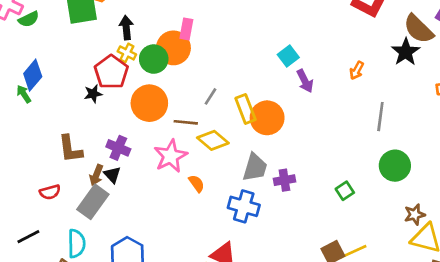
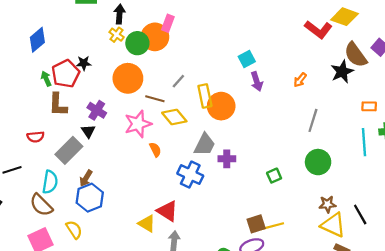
red pentagon: (111, 72) -> (66, 74), moved
green arrow: (24, 94) -> (46, 79), moved
brown arrow: (96, 175) -> (86, 178), moved

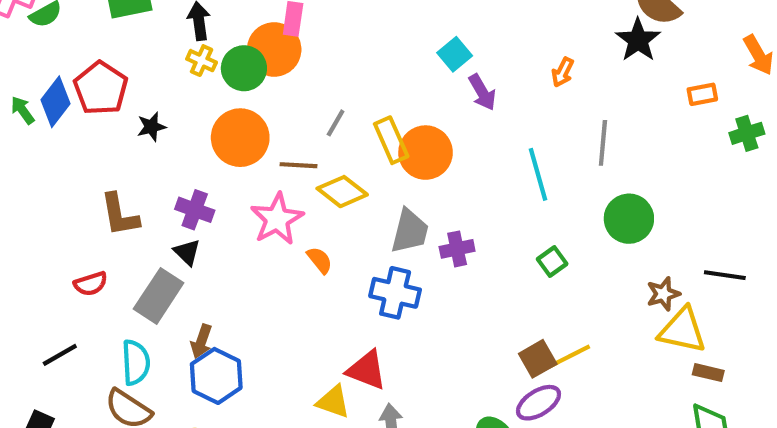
red pentagon: (66, 74) -> (101, 88), moved
green arrow: (46, 79) -> (23, 110), moved
cyan line: (364, 142) -> (538, 174), moved
black line: (360, 215) -> (725, 275), moved, turned -40

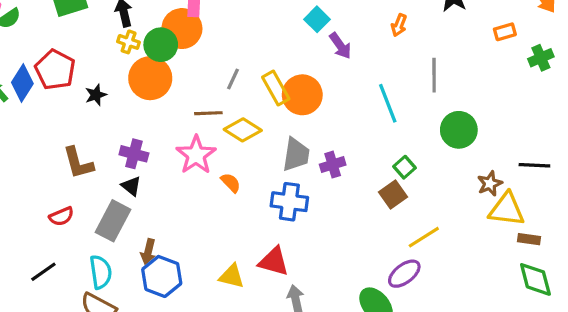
orange circle: (240, 138) -> (150, 78), moved
brown square: (538, 359) -> (393, 194), moved
yellow triangle: (333, 402) -> (232, 276), moved

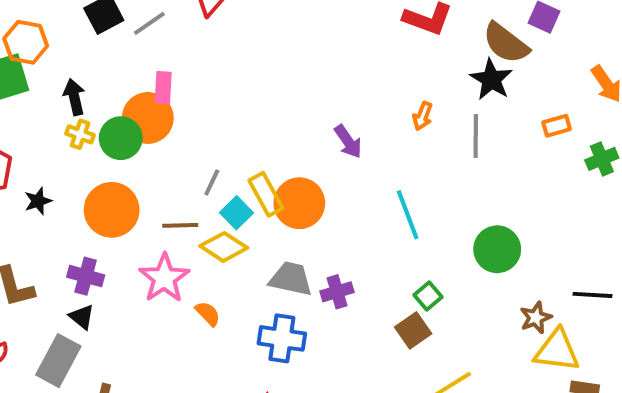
cyan square: (317, 19) -> (237, 213), moved
gray line: (434, 75) -> (476, 136), moved
orange circle: (150, 78) -> (112, 210), moved
gray trapezoid: (296, 155) -> (291, 279), turned -87

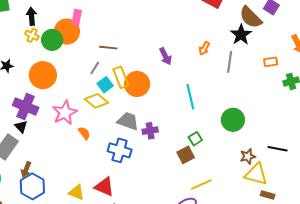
brown line: (180, 225) -> (108, 48), moved
purple cross: (86, 276) -> (26, 106), size x1.4

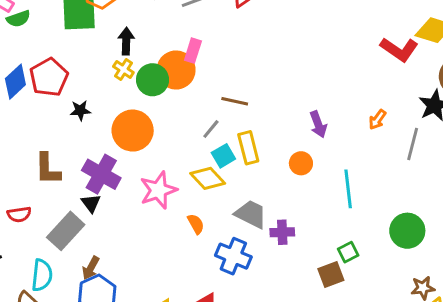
orange circle: (137, 84) -> (301, 163), moved, size x0.6
orange semicircle: (84, 133) -> (196, 224), moved

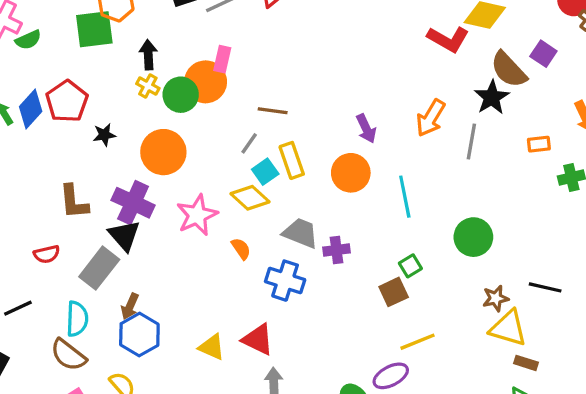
orange arrow: (377, 119) -> (431, 118), size x1.6
orange circle: (301, 163) -> (351, 173), size x1.5
black triangle: (91, 203) -> (124, 235), size x1.5

